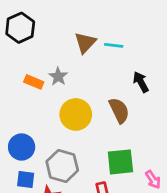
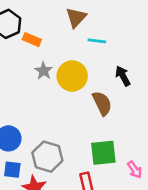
brown triangle: (85, 43) -> (76, 17), moved
orange rectangle: (34, 82) -> (32, 40), moved
yellow circle: (76, 114) -> (72, 76), moved

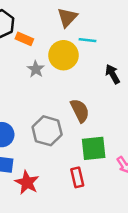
yellow circle: (72, 76) -> (63, 55), moved
brown semicircle: (102, 103) -> (80, 111), moved
gray hexagon: (47, 157) -> (47, 131), moved

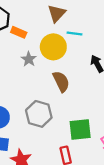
brown semicircle: (80, 111) -> (61, 82), moved

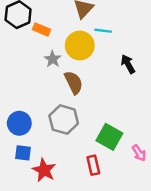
brown semicircle: (61, 82) -> (74, 83), moved
green square: (80, 130) -> (109, 137), turned 35

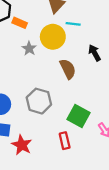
brown semicircle: (74, 83) -> (68, 69), moved

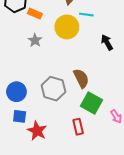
gray star: (29, 49) -> (35, 40), moved
brown semicircle: (68, 69) -> (81, 78), moved

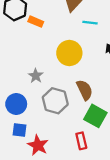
yellow circle: (67, 27) -> (69, 53), moved
gray star: (35, 40) -> (36, 76), moved

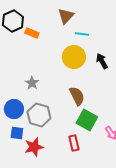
yellow circle: (69, 53) -> (74, 57), moved
gray hexagon: (55, 101) -> (39, 115), moved
red star: (38, 145) -> (34, 147), turned 30

